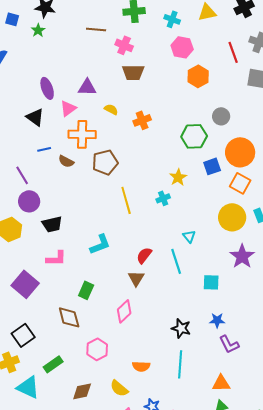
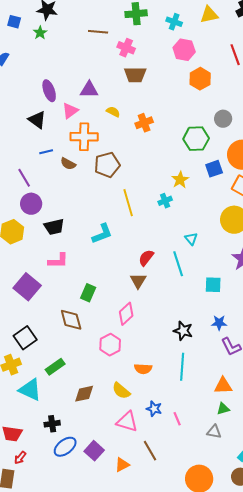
cyan L-shape: (100, 244) -> (102, 234), moved
pink hexagon: (97, 349) -> (110, 345), moved

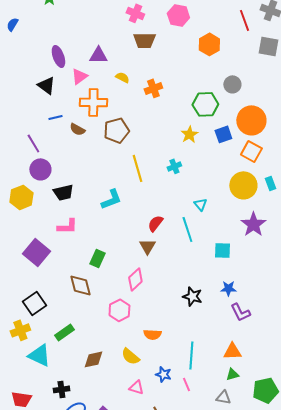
pink hexagon: (184, 50) -> (178, 15), moved
yellow star: (180, 180) -> (189, 134), moved
cyan line: (182, 367) -> (191, 355), moved
pink triangle: (127, 422) -> (136, 387), size x0.7

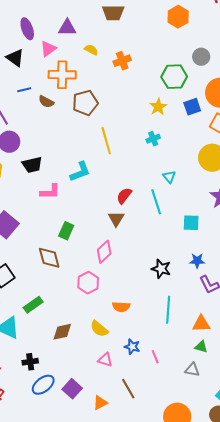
cyan cross: (174, 166) -> (153, 139), moved
pink L-shape: (67, 226) -> (50, 192), moved
cyan line: (191, 355) -> (168, 310), moved
green triangle: (232, 374) -> (201, 347), turned 32

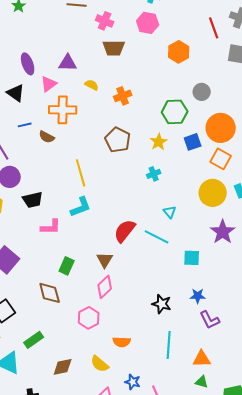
brown pentagon: (85, 103) -> (118, 140), moved, turned -30
yellow line: (106, 141) -> (81, 173), moved
red semicircle: (124, 196) -> (125, 231), size x1.4
cyan line: (156, 202) -> (157, 237), turned -45
brown triangle: (116, 219) -> (105, 260), moved

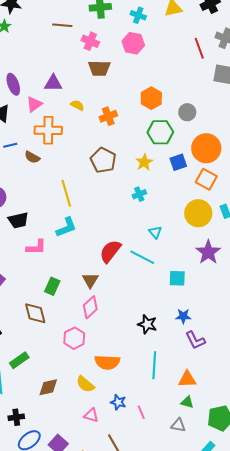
orange hexagon: (179, 52) -> (151, 98), moved
orange semicircle: (122, 342) -> (107, 362), size x1.4

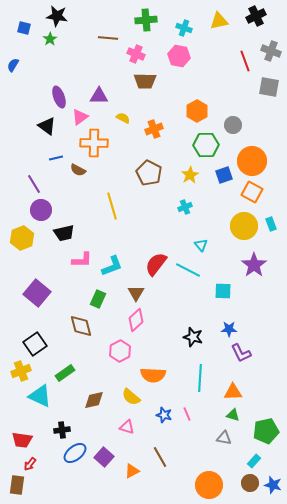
cyan L-shape: (66, 227) -> (112, 266), moved
pink line: (141, 412) -> (187, 414), moved
pink triangle: (91, 415) -> (127, 427), moved

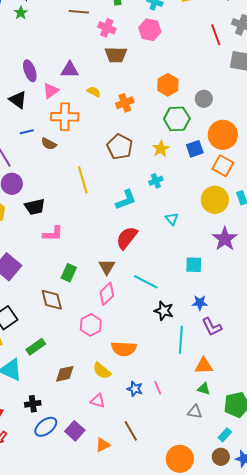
cyan L-shape: (112, 266) -> (126, 200), moved
cyan line: (188, 270) -> (146, 282), moved
cyan line: (200, 378) -> (181, 340), moved

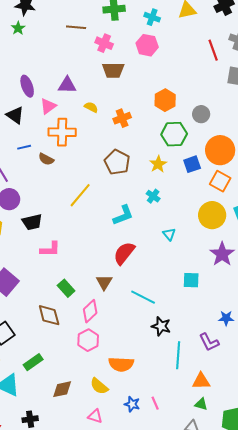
yellow line: (83, 180) -> (80, 195), turned 56
cyan cross: (156, 181) -> (153, 196), turned -32
green rectangle: (69, 273) -> (66, 288), turned -66
pink diamond: (107, 294) -> (90, 311), moved
blue star: (200, 303) -> (226, 318), moved

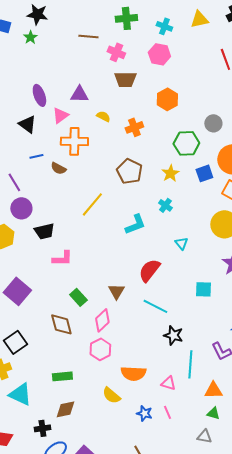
orange hexagon: (165, 100) -> (167, 99), moved
red semicircle: (124, 253) -> (149, 270), moved
green rectangle: (33, 362) -> (62, 376), moved, turned 30
brown diamond: (62, 389) -> (65, 409), moved
pink triangle: (95, 416) -> (168, 383), moved

